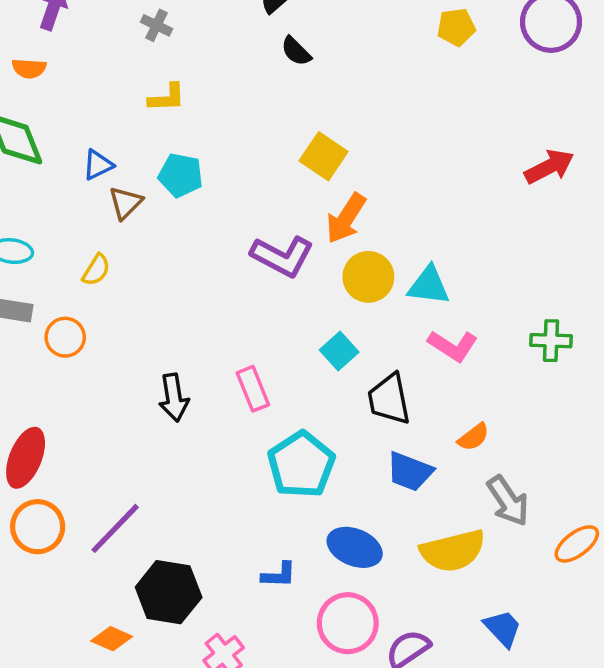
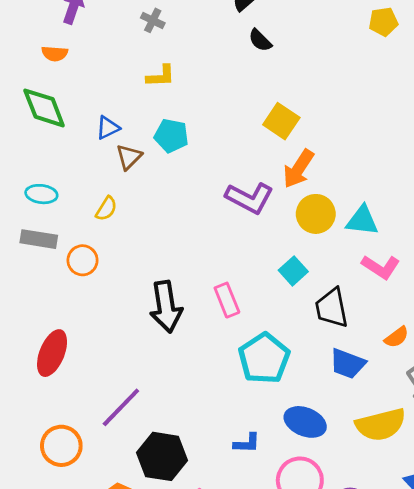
black arrow: (174, 397) -> (166, 307), size x1.4
orange circle: (38, 527) -> (61, 446), moved

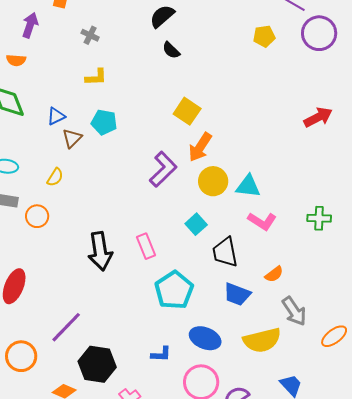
purple L-shape: (249, 198) -> (163, 169), turned -72

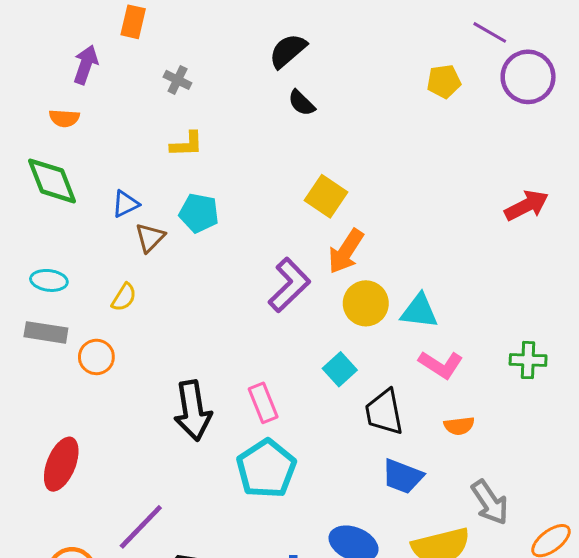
orange semicircle: (274, 274) -> (459, 426), moved, turned 30
cyan pentagon: (174, 290) -> (266, 469), moved

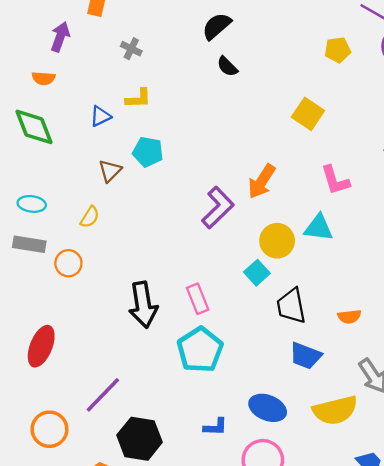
yellow square: (326, 196) -> (308, 114), moved
blue triangle: (125, 204) -> (100, 116), moved
yellow circle: (366, 303) -> (277, 241), moved
pink L-shape: (441, 365) -> (335, 180), moved, turned 40

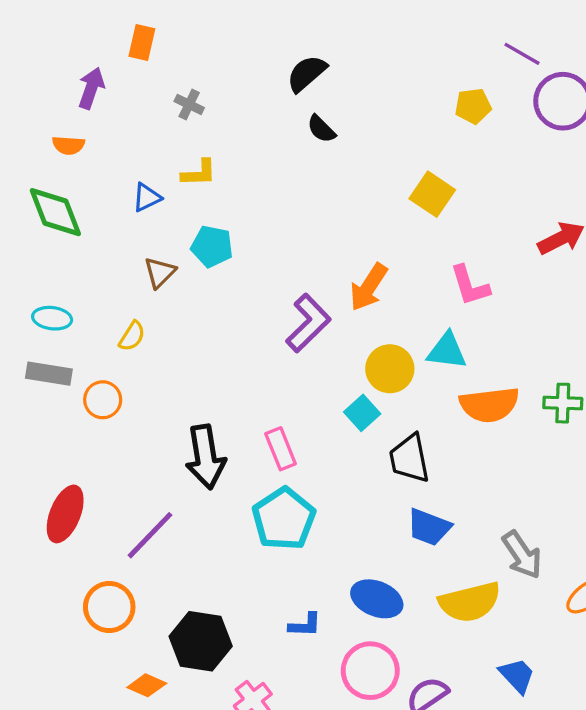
orange semicircle: (349, 317) -> (489, 405), moved, size x1.8
purple line: (103, 395) -> (150, 535), moved
orange circle: (49, 429) -> (109, 607), moved

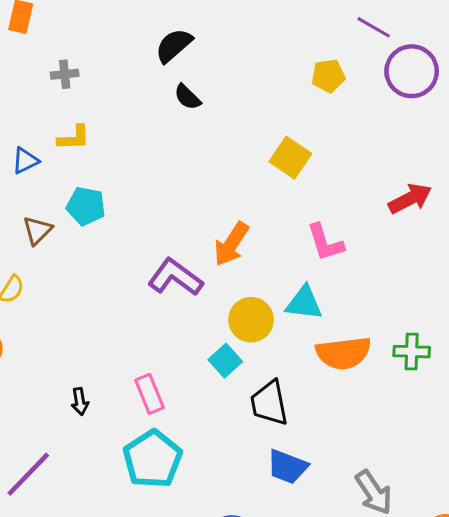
gray cross: (189, 104) -> (65, 74), turned -32
purple L-shape: (308, 323) -> (175, 277), turned -100
black arrow: (205, 457) -> (80, 402), size x0.5

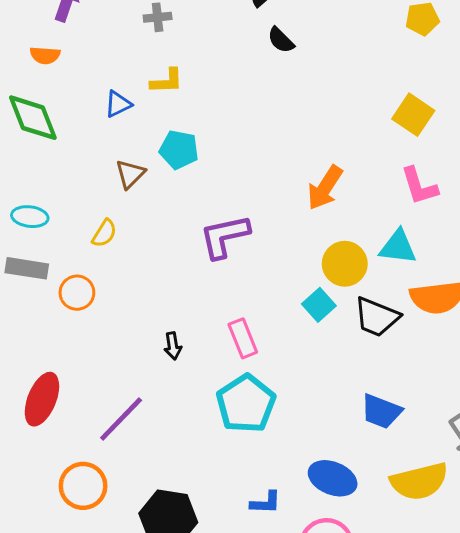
yellow square: (290, 158) -> (413, 115), moved
purple L-shape: (175, 277) -> (225, 236), moved, turned -48
black trapezoid: (269, 403) -> (377, 317), moved, turned -57

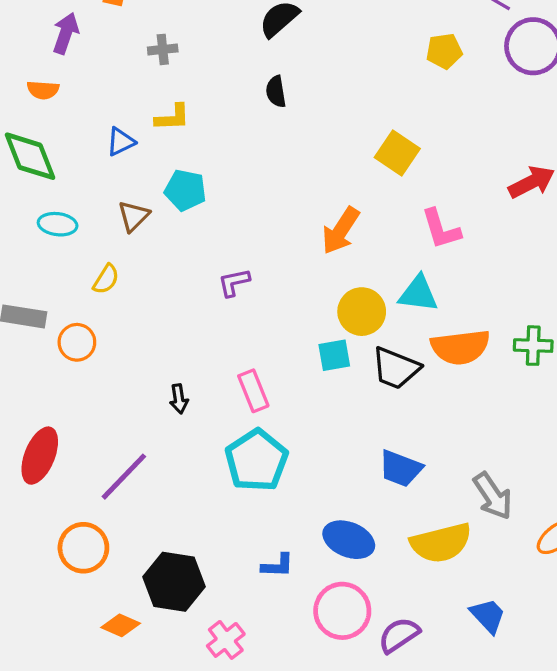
black semicircle: (281, 40) -> (276, 92), moved, turned 36
yellow square: (413, 115) -> (397, 153), moved
cyan ellipse: (30, 217) -> (58, 224), moved
purple L-shape: (225, 236) -> (234, 282), size x0.6
cyan square: (319, 305) -> (334, 355), turned 32

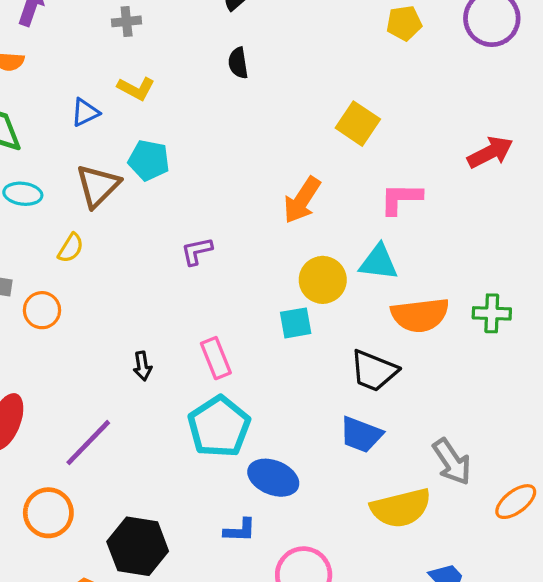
yellow L-shape: (172, 117) -> (136, 88), turned 30
brown triangle: (134, 216) -> (98, 186), size x1.4
pink L-shape: (441, 229) -> (401, 199), turned 108
black trapezoid: (396, 368) -> (374, 371), moved
blue ellipse: (349, 540) -> (273, 478), moved

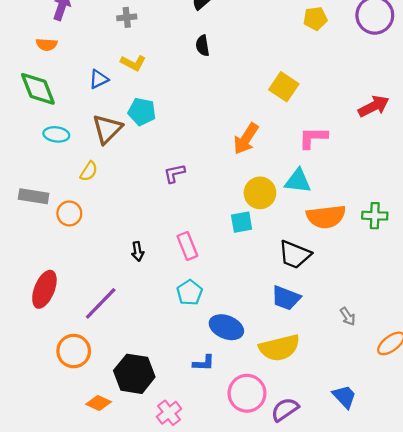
cyan pentagon: (219, 427) -> (190, 293), size x0.6
gray arrow: (452, 462) -> (348, 316), size x0.6
yellow semicircle: (401, 508) -> (279, 348), moved

